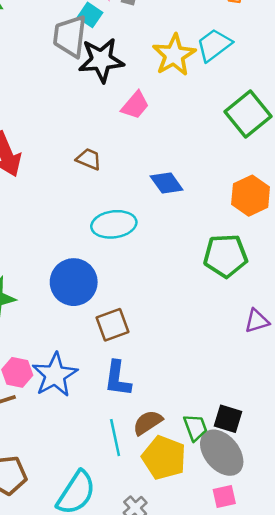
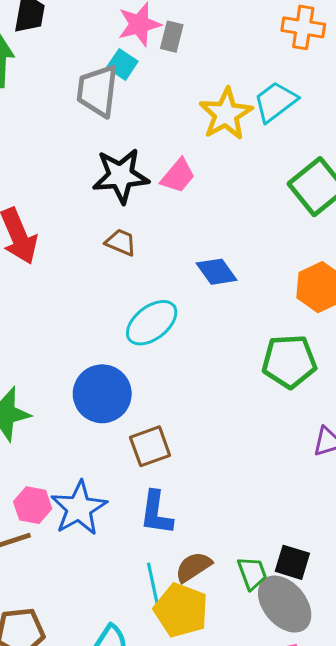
black star: (101, 60) -> (121, 176), moved
cyan ellipse: (114, 224) -> (152, 323), turned -30
yellow pentagon: (164, 458) -> (181, 610), moved

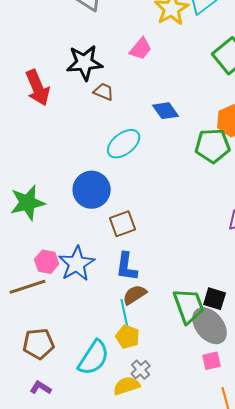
black star: (121, 176) -> (85, 63), moved
green pentagon: (289, 361) -> (213, 146), moved
brown semicircle: (193, 567) -> (135, 295), moved
green trapezoid: (252, 573) -> (189, 306), size x1.6
yellow pentagon: (181, 610) -> (128, 337), moved, size x0.7

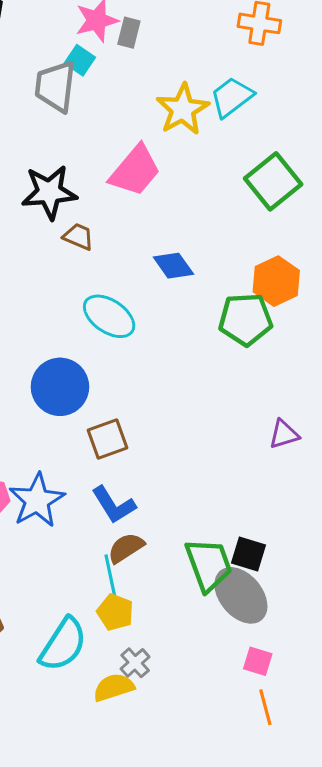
pink trapezoid: (141, 49) -> (135, 171), size x1.5
cyan ellipse: (124, 144) -> (109, 316), turned 72
blue L-shape: (127, 267) -> (114, 505), turned -40
pink square: (212, 361) -> (258, 661), moved, turned 30

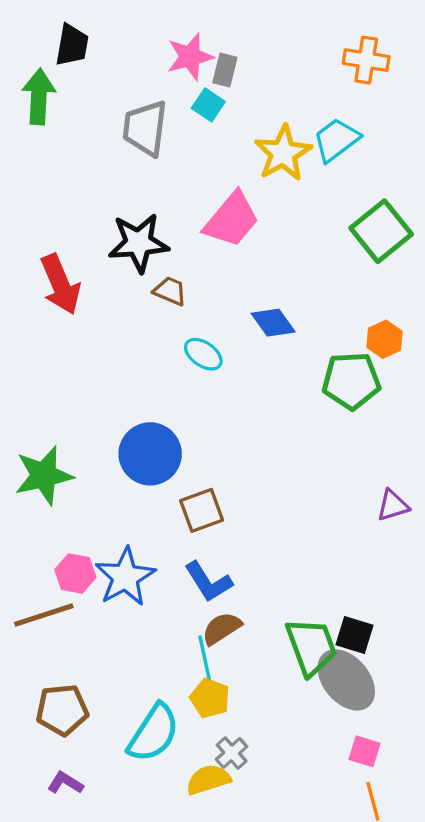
cyan square: (80, 60) -> (208, 105), moved
orange hexagon: (276, 281) -> (384, 339), size x0.7
cyan ellipse: (109, 316) -> (203, 354), moved, size x0.7

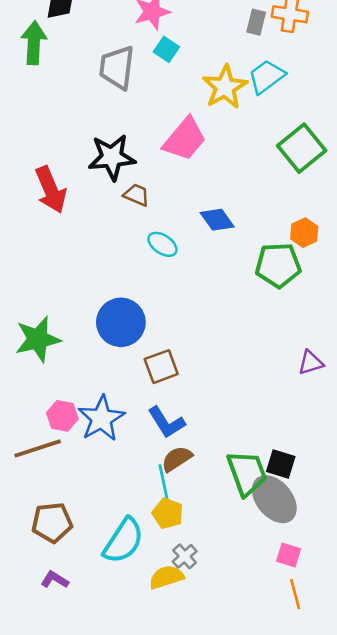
gray rectangle: (225, 70) -> (256, 22), moved

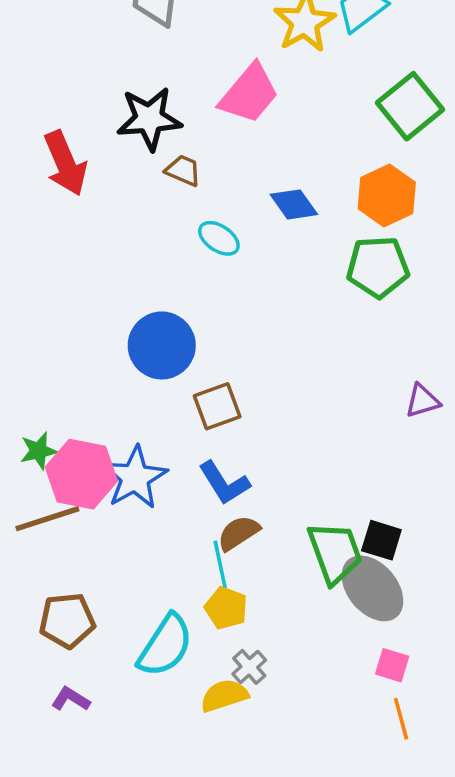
orange hexagon: (304, 233) -> (387, 195), moved, size x1.5
green star: (38, 339) -> (39, 451), moved, size x0.6
pink hexagon: (62, 416) -> (81, 474), size x1.6

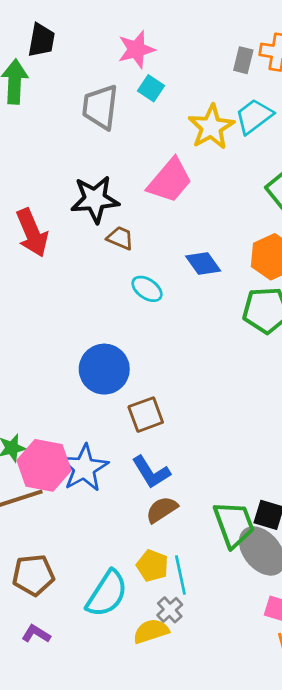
cyan line: (221, 567) -> (180, 575), moved

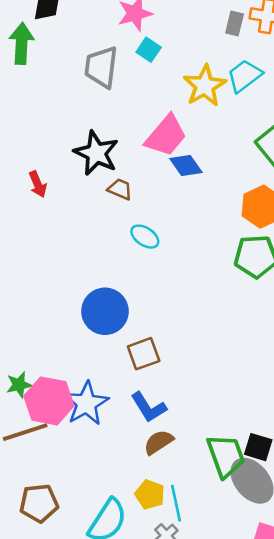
black star: (95, 199) -> (96, 153), turned 30
red arrow: (32, 233) -> (38, 184), size x0.6
blue diamond: (203, 263) -> (186, 166), moved

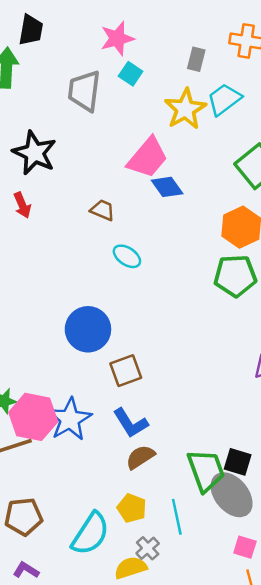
gray rectangle: (235, 23) -> (196, 59), moved
black star: (96, 153) -> (34, 153), moved
cyan line: (176, 503) -> (177, 517), moved

